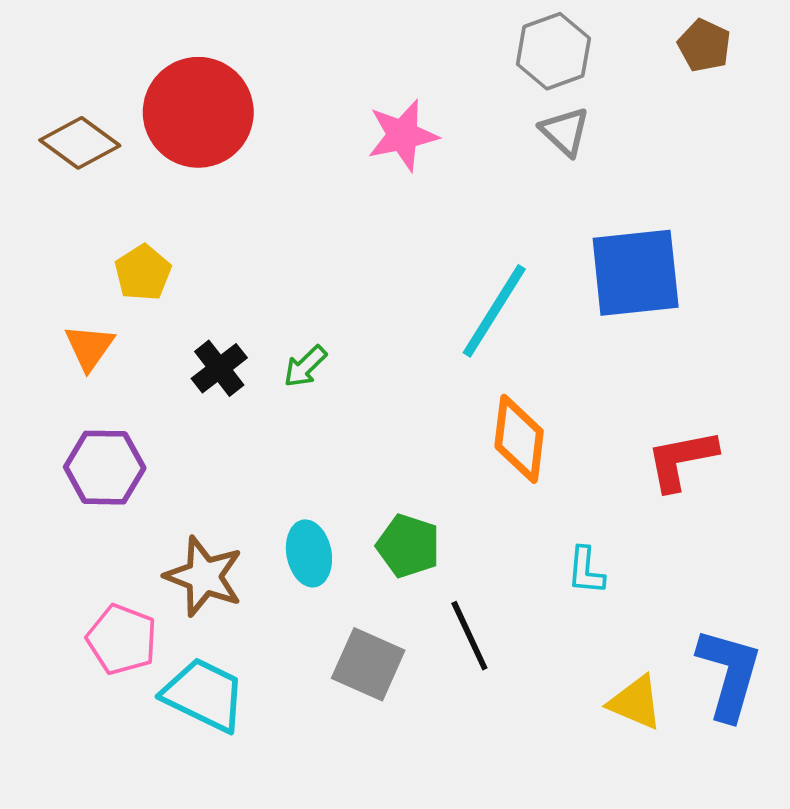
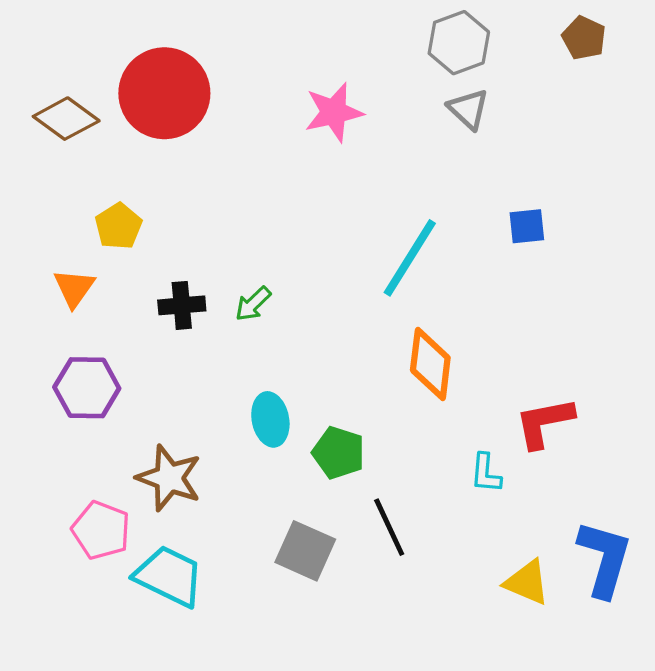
blue square: (636, 273) -> (527, 226), size x0.5
black cross: (219, 368) -> (182, 305), turned 33
red L-shape: (681, 460) -> (544, 423), moved
cyan ellipse: (309, 553) -> (270, 419), moved

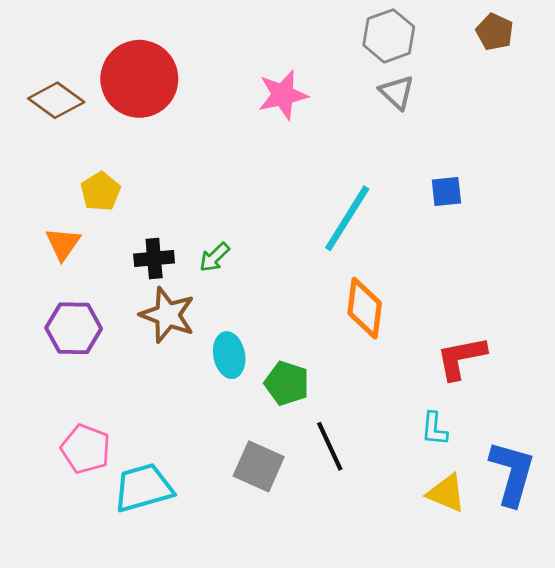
cyan L-shape: (486, 473) -> (434, 429), moved
brown star: (169, 478) -> (167, 315), moved
cyan trapezoid: (169, 576) -> (143, 488), turned -42

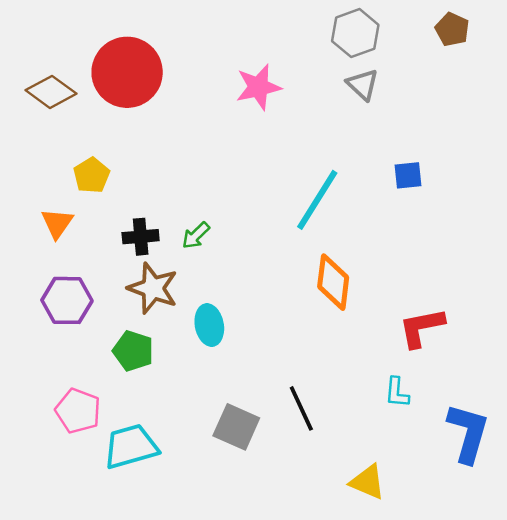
green pentagon: (287, 383) -> (133, 351), moved
yellow triangle: (446, 493) -> (368, 482), moved

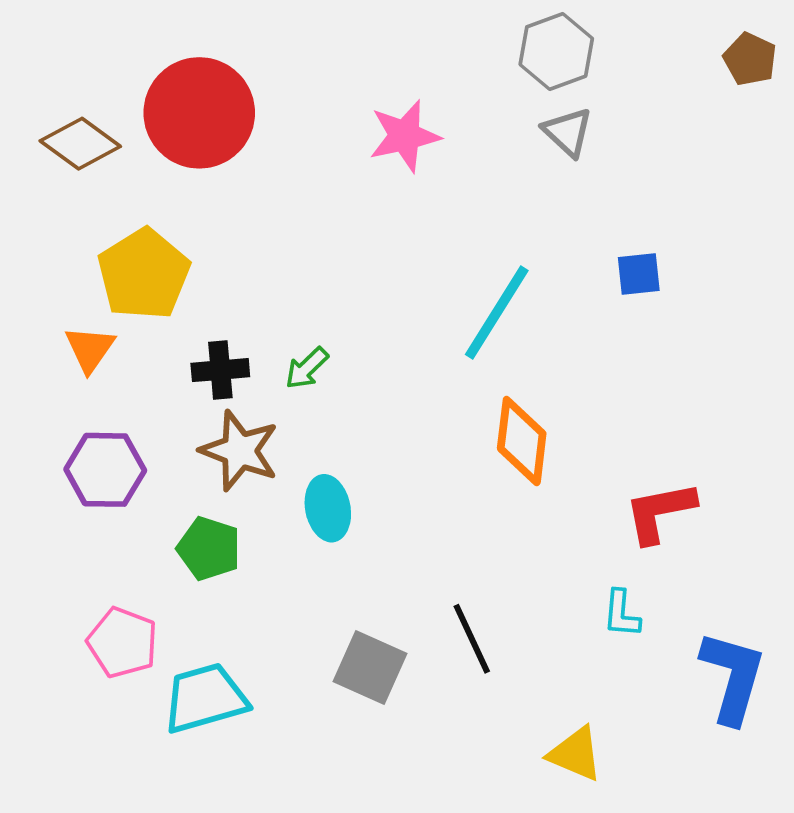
brown pentagon: (452, 29) -> (750, 59), moved
yellow pentagon: (92, 175) -> (144, 274), size x1.6

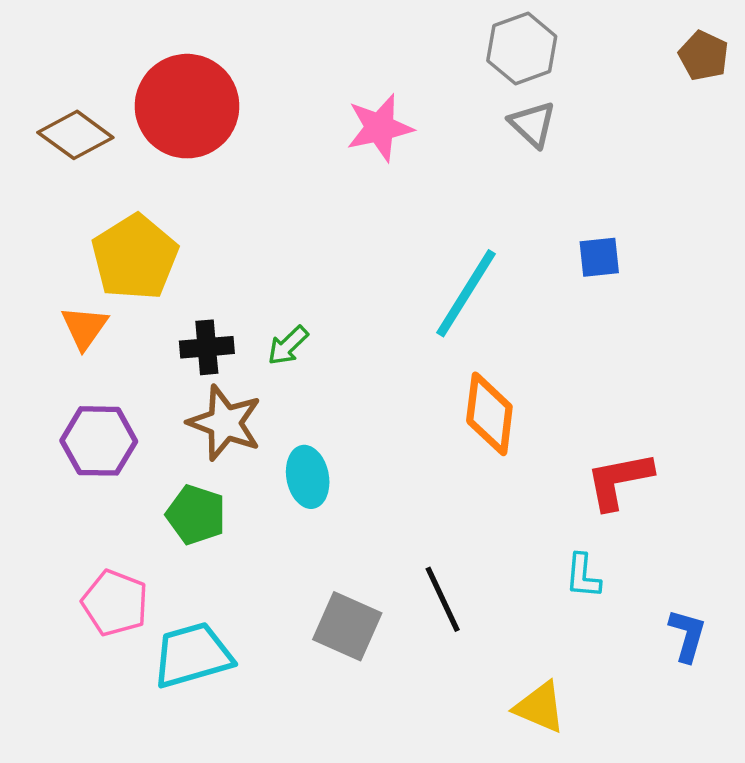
blue L-shape: (733, 677) -> (687, 635), size x0.6

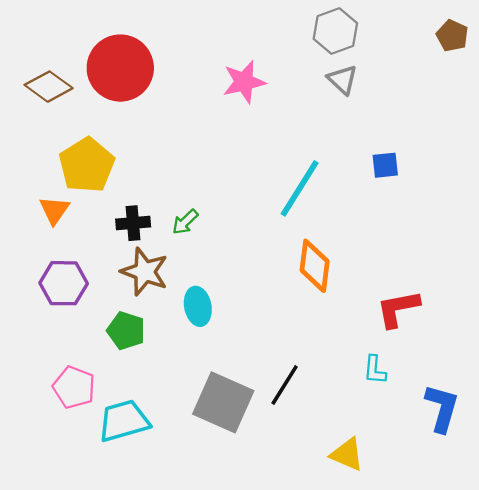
black line: (443, 599) -> (285, 385), turned 57
gray square: (347, 626) -> (223, 402), size x1.4
blue L-shape: (687, 635) -> (442, 408), size x1.4

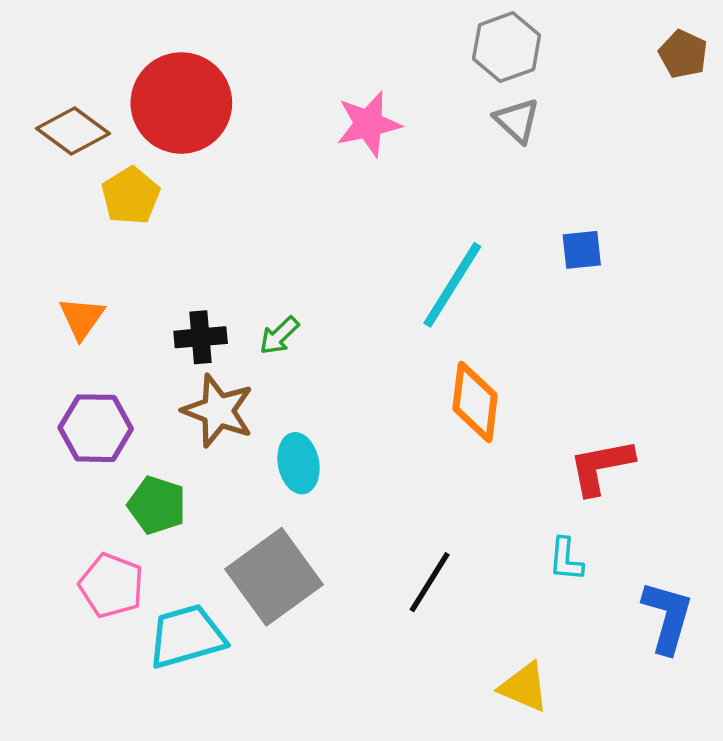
yellow pentagon: (87, 165) -> (131, 196), moved, size x0.7
green pentagon: (126, 331) -> (157, 505), moved
gray square: (223, 402) -> (274, 577), moved, turned 30

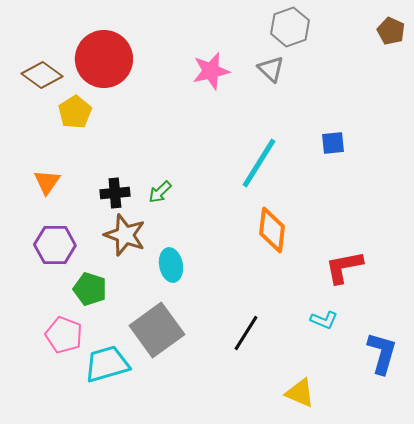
gray triangle: (517, 120) -> (271, 69), moved
cyan L-shape: (566, 559) -> (324, 320), turned -72

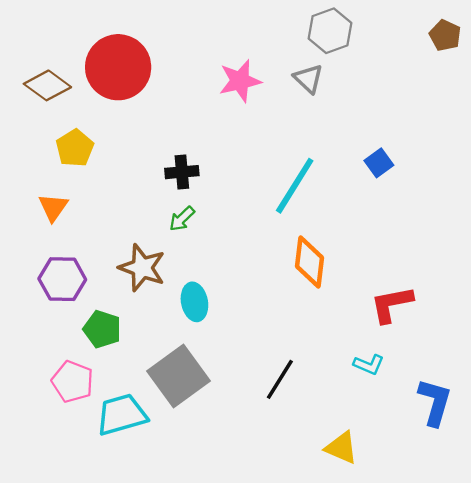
yellow pentagon: (75, 112) -> (75, 148), moved
blue square: (333, 143) -> (379, 163), turned -30
black cross: (115, 193) -> (182, 172), moved

